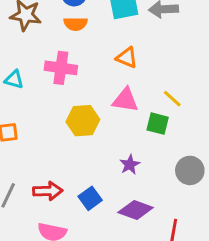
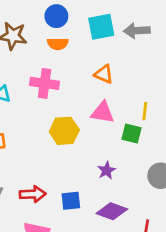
yellow line: (172, 99) -> (145, 111), turned 54
blue square: (90, 198) -> (71, 201), turned 30

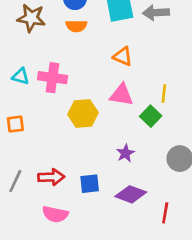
pink cross: (45, 83) -> (52, 78), moved
green square: (132, 134) -> (151, 116), turned 30

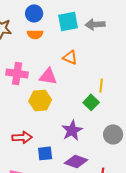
pink triangle: (121, 95) -> (48, 76), moved
purple star: (125, 153) -> (72, 130), size x1.5
red arrow: (51, 177) -> (22, 137), moved

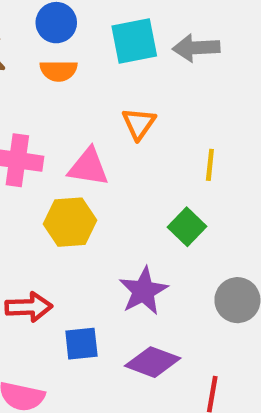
orange triangle: (70, 57) -> (139, 124), turned 42
yellow line: (101, 85) -> (210, 165), moved

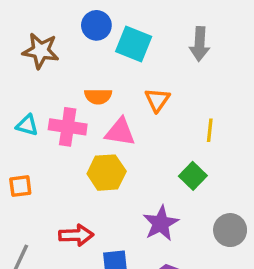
cyan square: (134, 41) -> (134, 44), moved, turned 33
gray arrow: (196, 48) -> (200, 44), turned -84
orange semicircle: (59, 71) -> (98, 96), moved

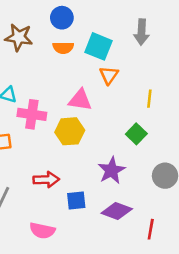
cyan square: (134, 44) -> (98, 46), moved
orange semicircle: (98, 96) -> (63, 48), moved
pink cross: (68, 127) -> (32, 114), moved

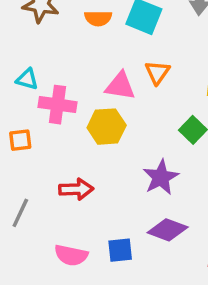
orange triangle: (109, 75) -> (157, 72), moved
blue square: (76, 200) -> (120, 250), moved

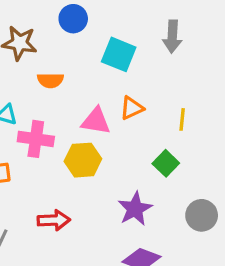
orange semicircle: (98, 18) -> (50, 80), moved
orange triangle: (157, 72) -> (132, 108), turned 30

